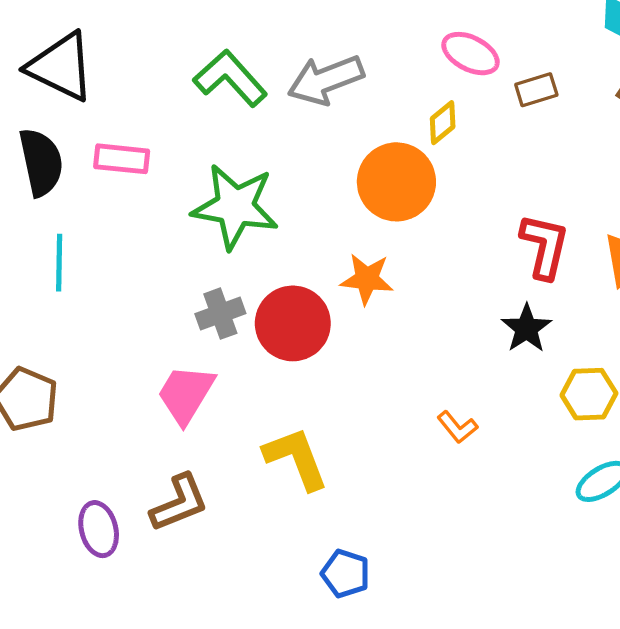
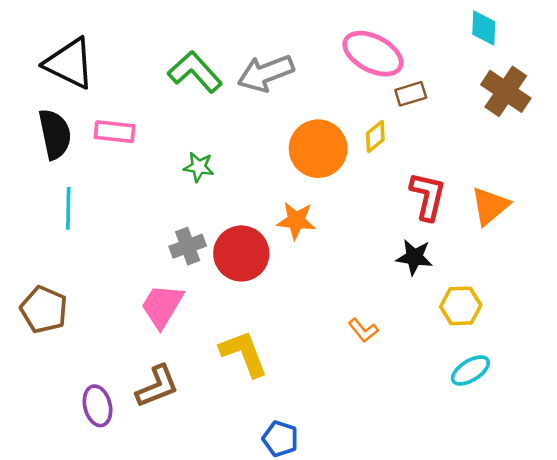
pink ellipse: (471, 54) -> (373, 54), size x1.4
brown rectangle: (536, 90) -> (411, 94), moved
yellow diamond: (443, 123) -> (375, 136), moved
green star: (235, 207) -> (199, 167), size x0.5
black star: (526, 328) -> (414, 257), turned -30

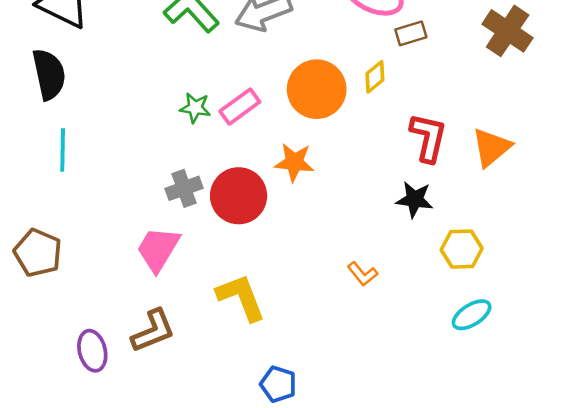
pink rectangle: (115, 132) -> (240, 107), moved, turned -42

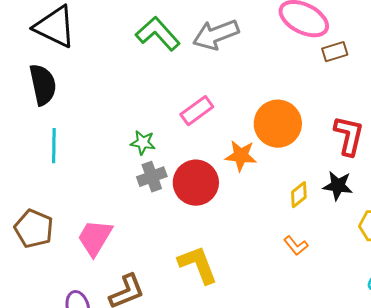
yellow diamond: (375, 77) -> (299, 195), moved
orange circle: (317, 89) -> (278, 124), moved
green star: (195, 108) -> (143, 143), moved
pink trapezoid: (158, 249) -> (95, 238), moved

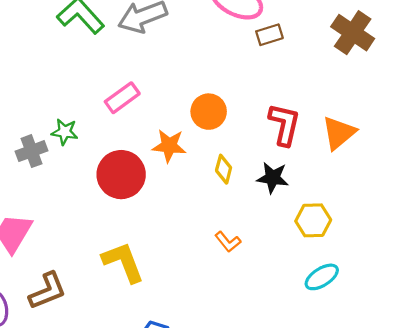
orange circle: (278, 124) -> (209, 112), size x0.7
gray cross: (152, 177) -> (31, 151), moved
yellow diamond: (299, 195) -> (224, 169), moved, turned -36

